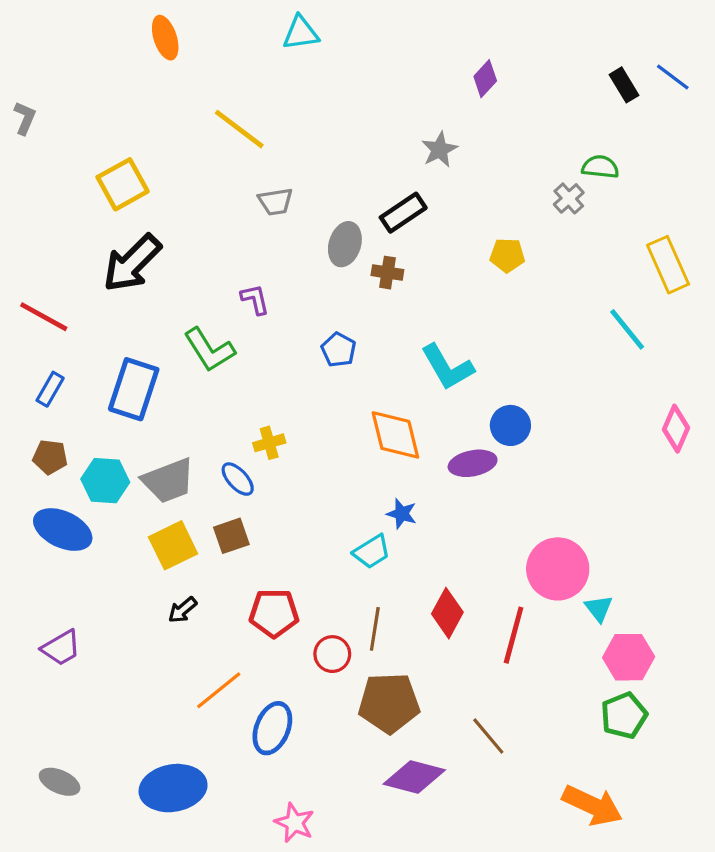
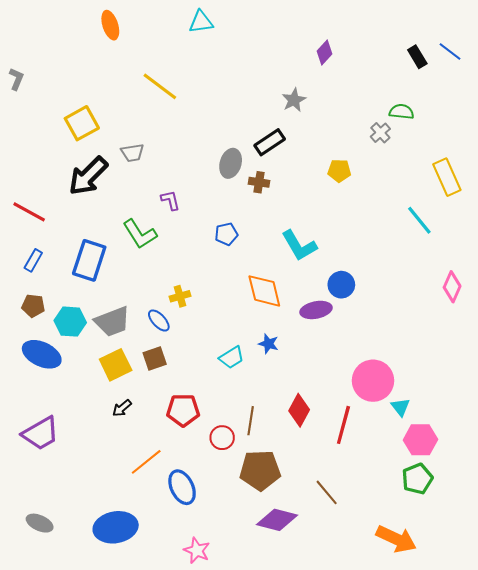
gray trapezoid: (276, 202) -> (132, 153), moved
blue pentagon: (339, 350) -> (226, 234), turned 30
cyan trapezoid: (372, 552) -> (232, 357), moved
purple trapezoid: (61, 648) -> (41, 433), size x1.4
blue ellipse: (272, 728) -> (182, 487), turned -48

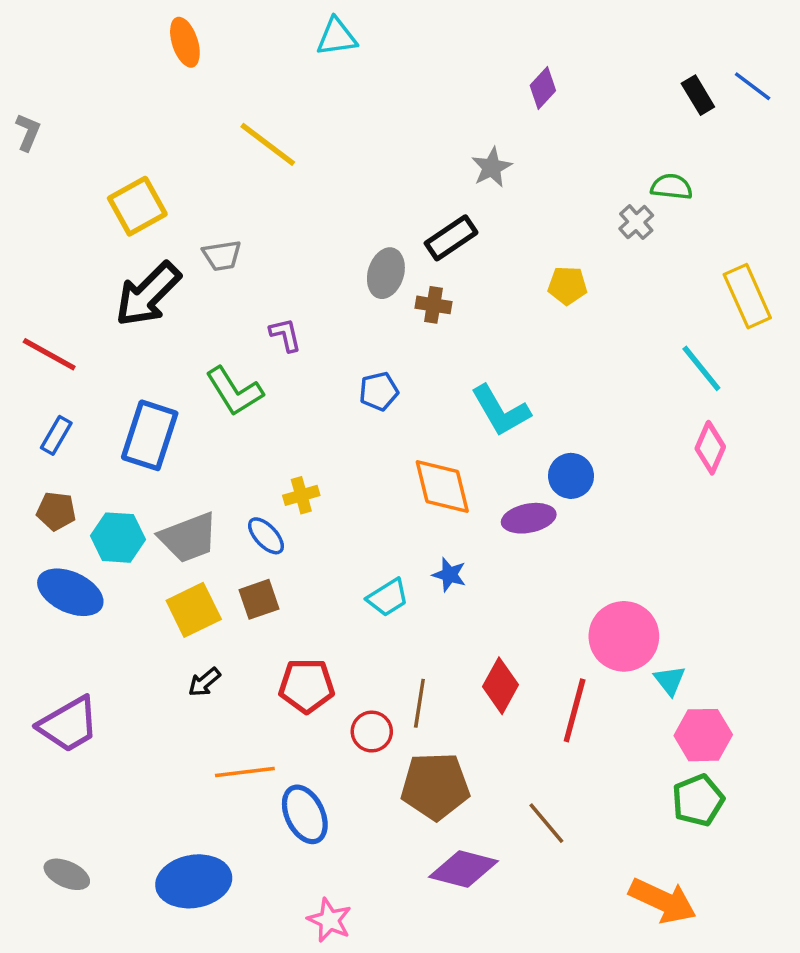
pink diamond: (452, 287) -> (710, 448), moved
orange line: (146, 462) -> (245, 772), turned 32

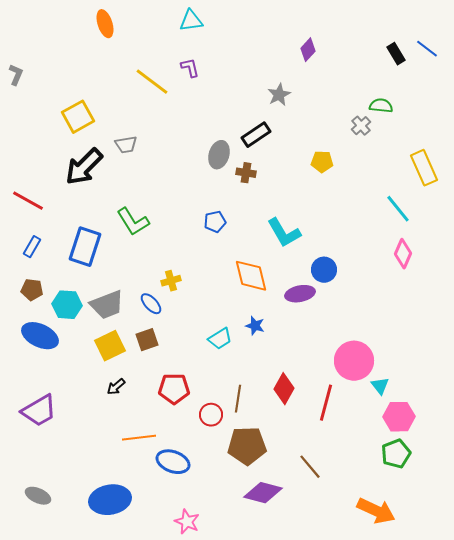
purple L-shape: (285, 335) -> (190, 68), moved
blue ellipse: (305, 814) -> (173, 462), turned -44

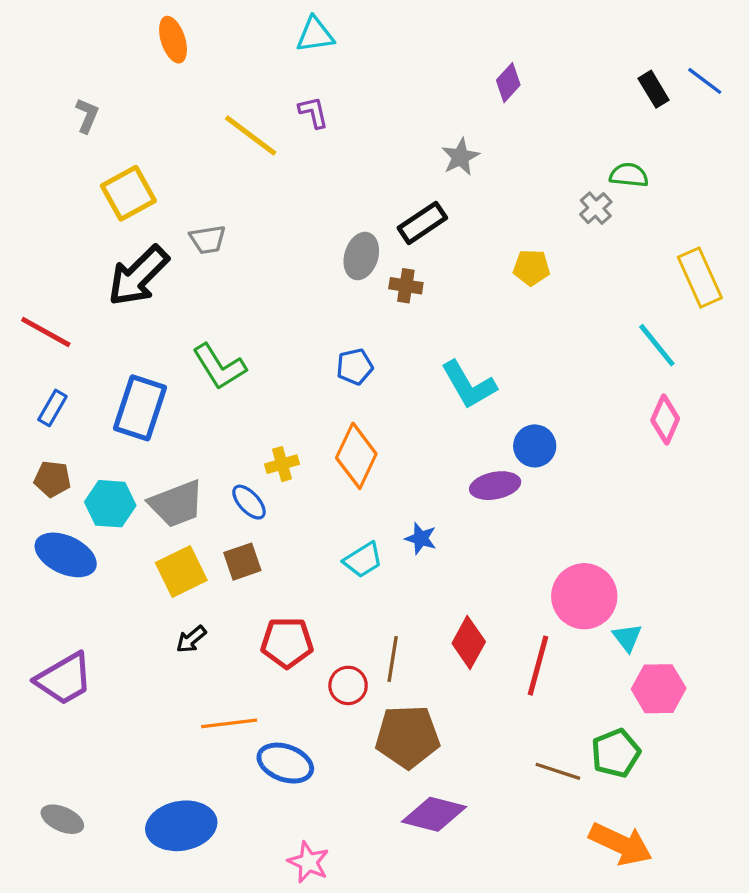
gray L-shape: (16, 75) -> (87, 116), moved
orange diamond: (251, 276) -> (356, 456), moved, turned 39
green pentagon: (396, 454) -> (616, 753), moved
brown line: (310, 467) -> (558, 771), moved, turned -32

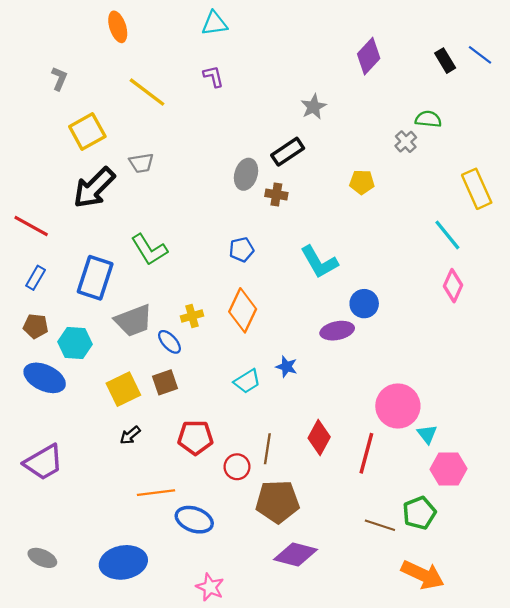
purple diamond: (508, 83) -> (369, 56), moved, size x1.4
yellow line: (251, 135) -> (147, 92), moved
gray trapezoid: (176, 504) -> (133, 320), moved

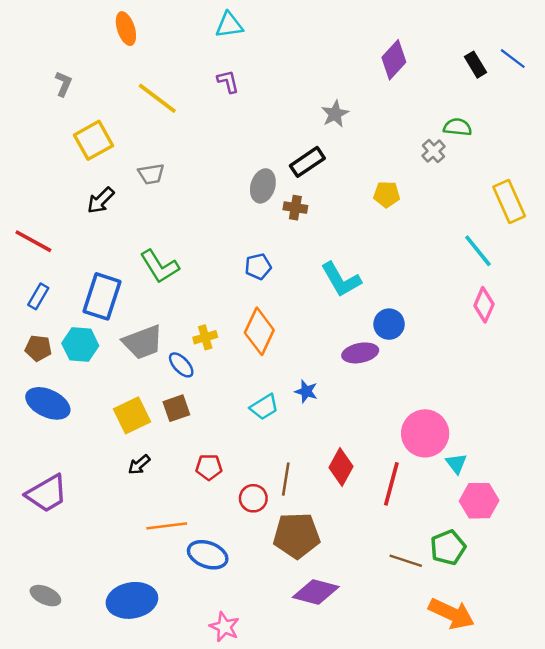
black arrow: (94, 188) -> (101, 200), size x0.6
cyan hexagon: (75, 343) -> (80, 345), moved
red pentagon: (195, 438) -> (209, 467), size x0.7

